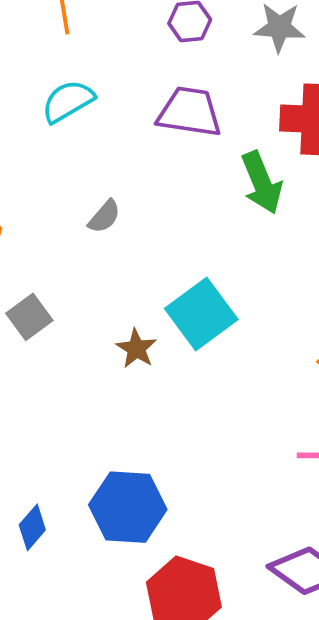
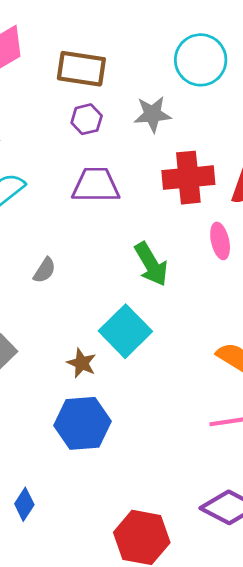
green arrow: (262, 183) -> (151, 264), moved
blue hexagon: (128, 507) -> (82, 423), moved

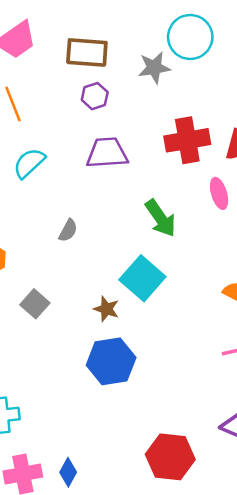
gray star: (152, 114) -> (154, 68), moved
blue diamond: (24, 504) -> (68, 472), moved

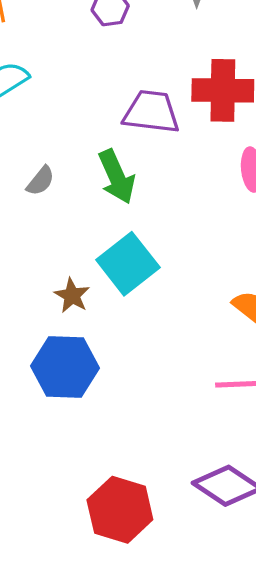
purple trapezoid: (107, 153) -> (151, 112), moved
green arrow: (161, 218) -> (117, 177), moved

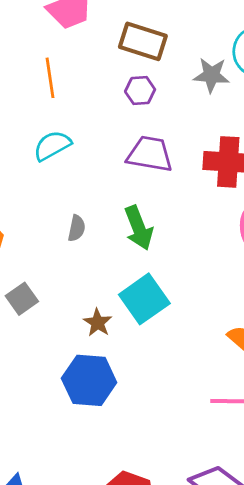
purple trapezoid: (151, 112) -> (150, 154), moved
gray semicircle: (40, 181) -> (77, 228), turned -30

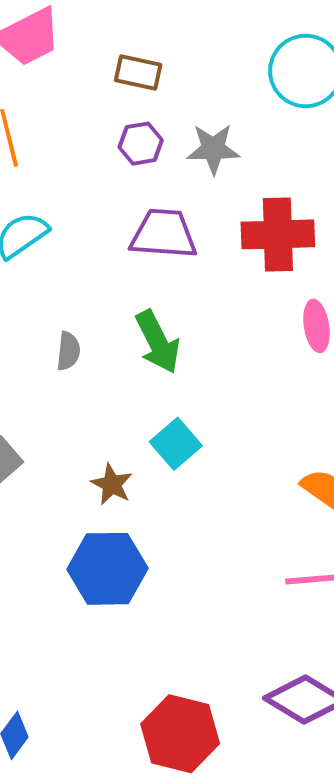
brown rectangle: (143, 41) -> (138, 72), size x0.7
gray star: (211, 75) -> (213, 149), moved
cyan square: (144, 299) -> (176, 444), size x0.7

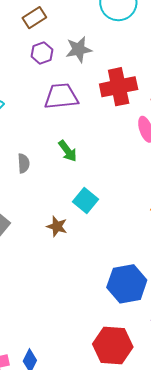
brown rectangle: (138, 72) -> (34, 18), turned -35
green arrow: (158, 342) -> (68, 151), size x0.7
blue hexagon: (108, 569) -> (127, 284), moved

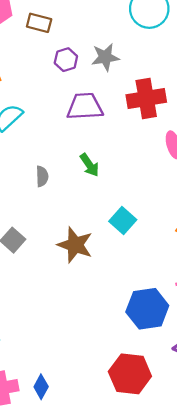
brown rectangle: (34, 18) -> (39, 23), moved, turned 45
cyan square: (86, 200) -> (123, 221), moved
brown star: (57, 226) -> (75, 245), size x1.6

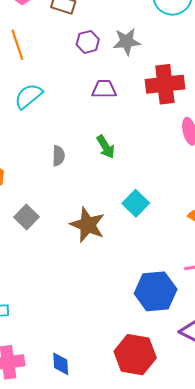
purple trapezoid: (85, 107) -> (104, 89), size x0.7
blue diamond: (41, 387) -> (61, 364), moved, turned -35

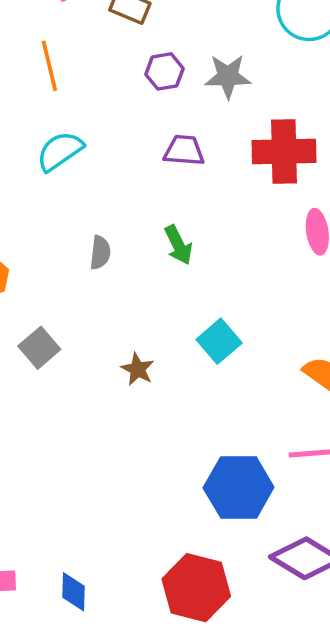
brown star: (88, 225) -> (138, 369), size x0.6

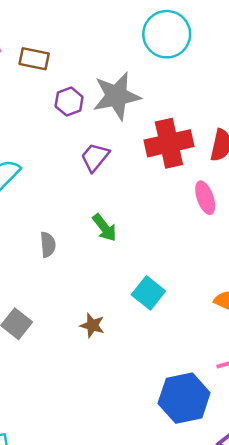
gray star: (228, 76) -> (117, 96), size x1.4
purple trapezoid: (184, 151) -> (95, 157), turned -44

